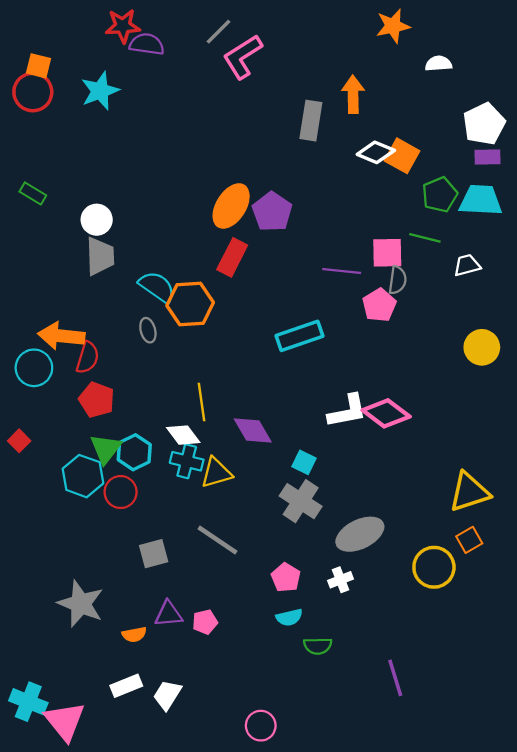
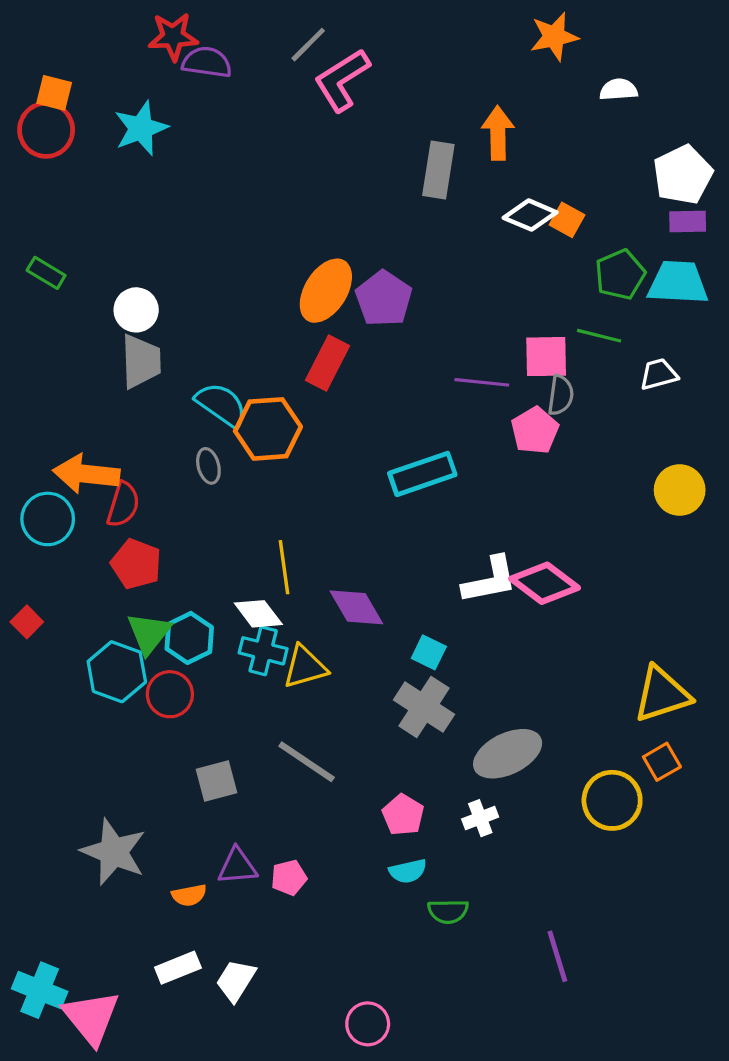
orange square: (402, 156) -> (567, 220), size x0.7

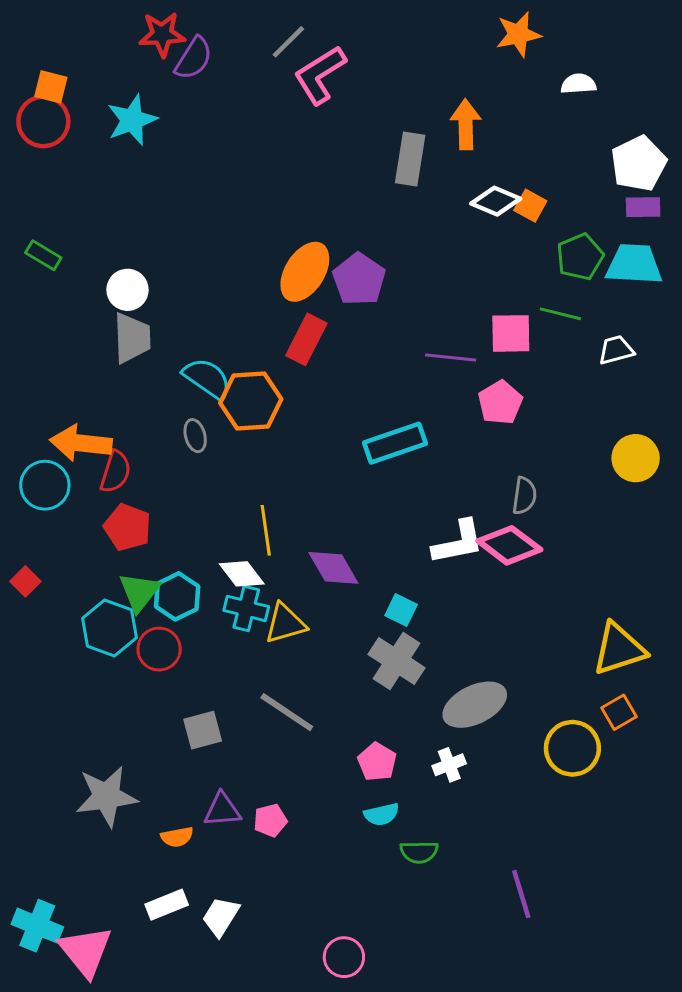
purple semicircle: (207, 62) -> (194, 58), turned 114
gray semicircle: (561, 395) -> (524, 496), moved
gray star: (114, 852) -> (106, 796), turned -30

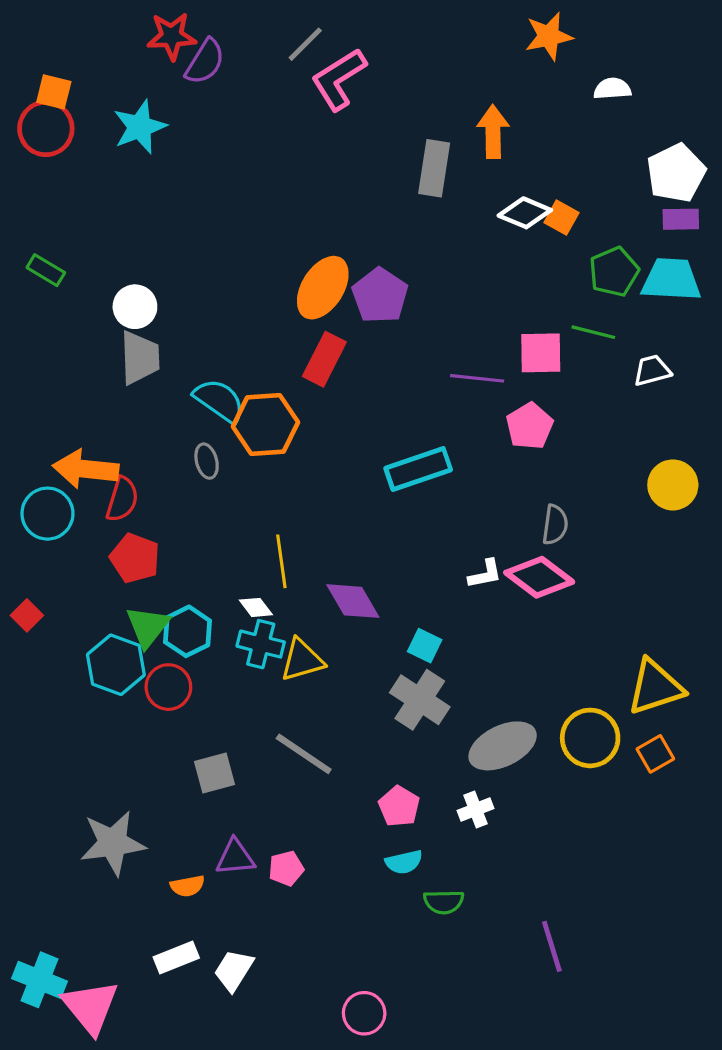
white L-shape: (458, 542) -> (485, 574), size x0.6
white diamond: (242, 574) -> (256, 607), size x0.7
yellow circle: (572, 748) -> (590, 738), moved

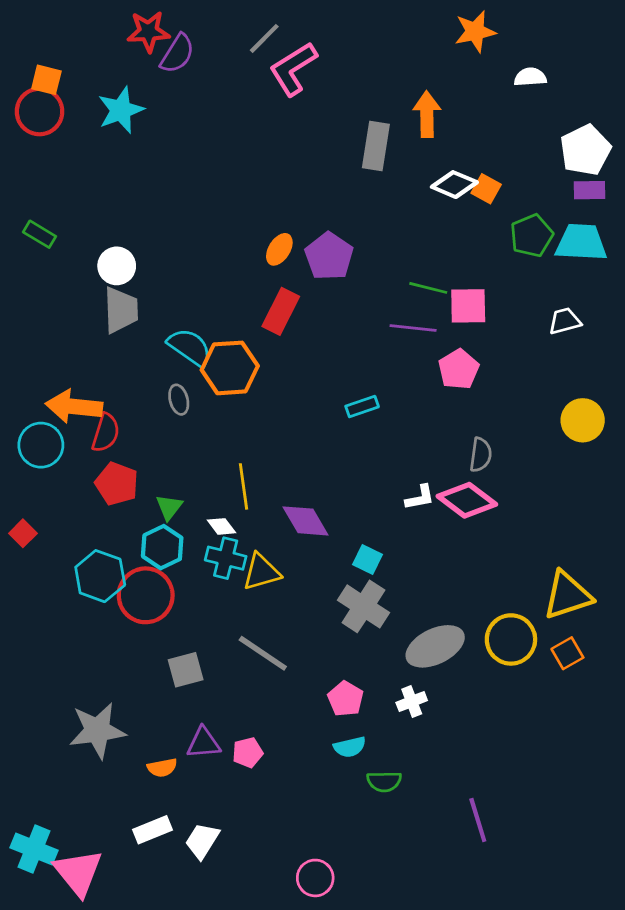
orange ellipse: (323, 288) -> (279, 249), size x0.6
green line: (593, 332) -> (428, 288), moved
cyan rectangle: (418, 469) -> (362, 407), size x0.6
green triangle: (148, 627) -> (169, 507), moved, size x0.7
red circle: (168, 687) -> (146, 595), size x1.4

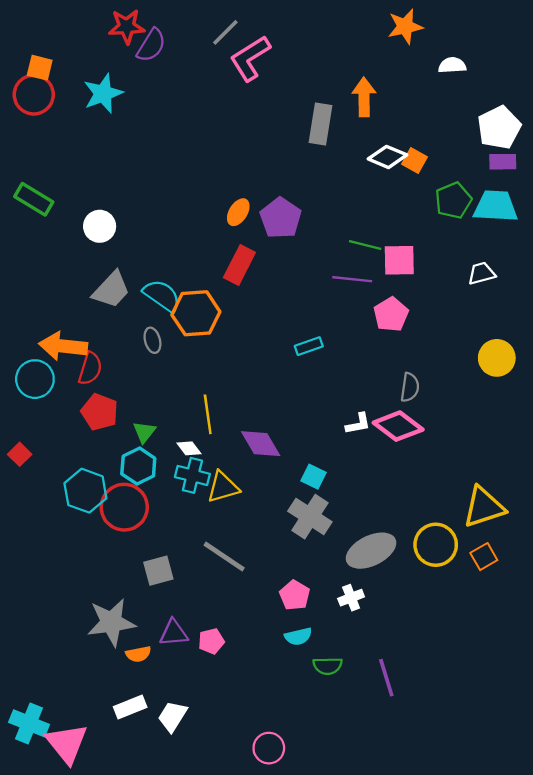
green rectangle: (40, 234) -> (34, 199), size x1.4
gray trapezoid: (121, 310) -> (111, 290), moved, turned 45
gray star: (97, 730) -> (111, 622), moved
purple line: (478, 820) -> (386, 678), moved

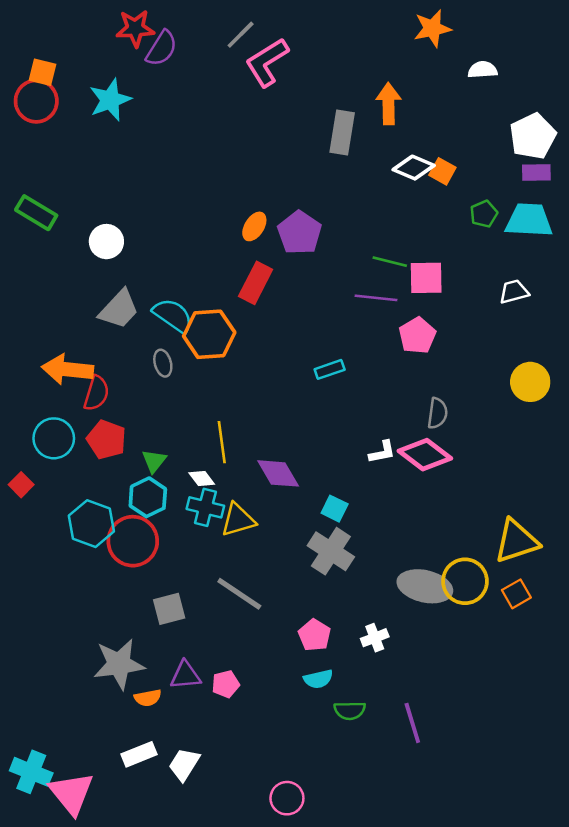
green pentagon: (453, 200) -> (484, 214), size x0.7
cyan circle: (35, 379) -> (54, 438), moved
gray ellipse: (371, 551) -> (425, 586), moved, turned 39

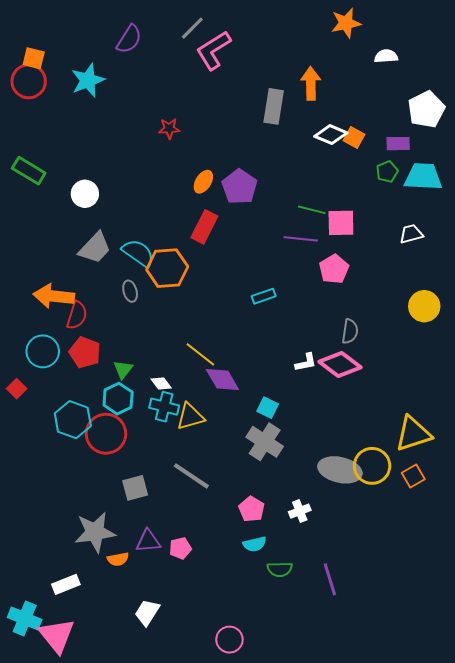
red star: (135, 28) -> (169, 129), moved, size x0.7
purple rectangle: (536, 173) -> (398, 144), moved
yellow line: (222, 442) -> (200, 354), moved, turned -44
white rectangle: (139, 754) -> (66, 584), moved

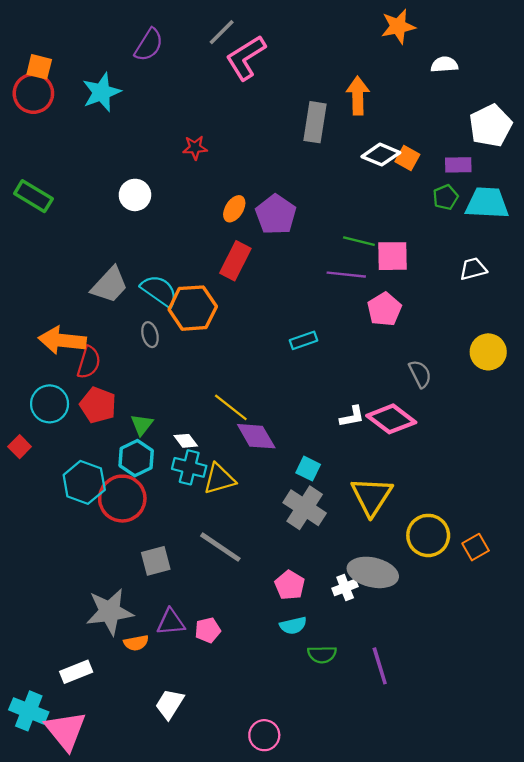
white circle: (85, 194) -> (135, 195), moved
gray semicircle: (350, 331) -> (420, 374), moved, turned -35
yellow triangle: (413, 434) -> (372, 496), moved, turned -39
gray ellipse: (340, 470) -> (373, 572), moved

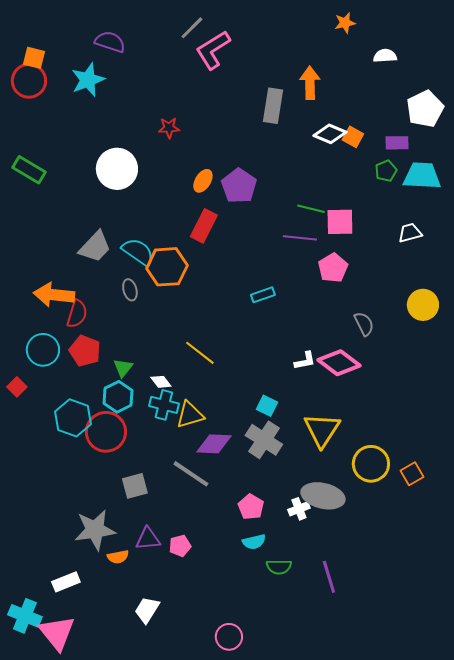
orange star: (398, 26) -> (345, 23), size x0.7
purple semicircle: (149, 45) -> (110, 42), moved, turned -104
white circle: (135, 195) -> (117, 169), size x1.5
purple diamond: (256, 436) -> (214, 444), moved, turned -57

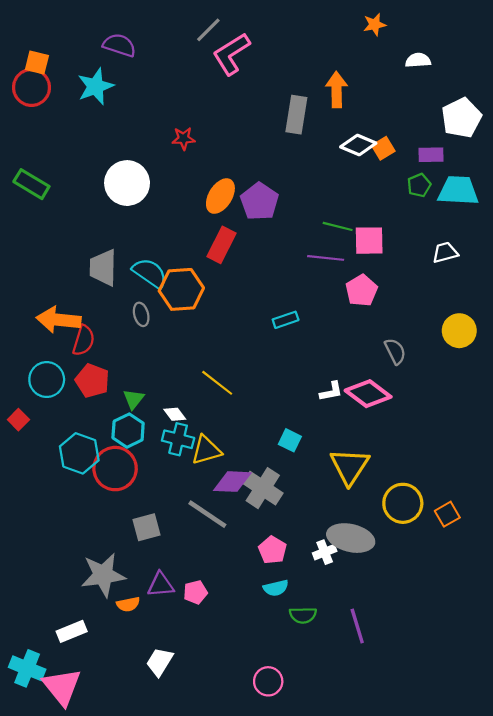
orange square: (353, 137) -> (383, 148), turned 30
orange ellipse: (203, 181) -> (220, 196), size x1.4
gray trapezoid: (95, 247) -> (103, 268), turned 138
gray cross: (264, 440) -> (263, 488), moved
pink circle: (229, 637) -> (268, 681), moved

